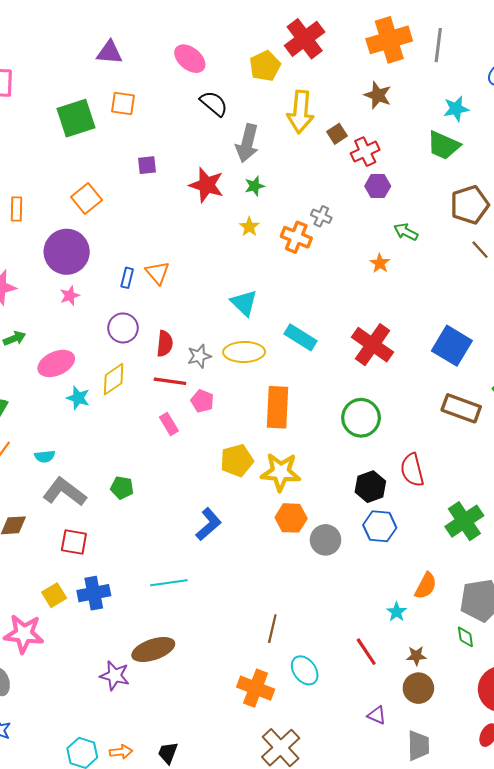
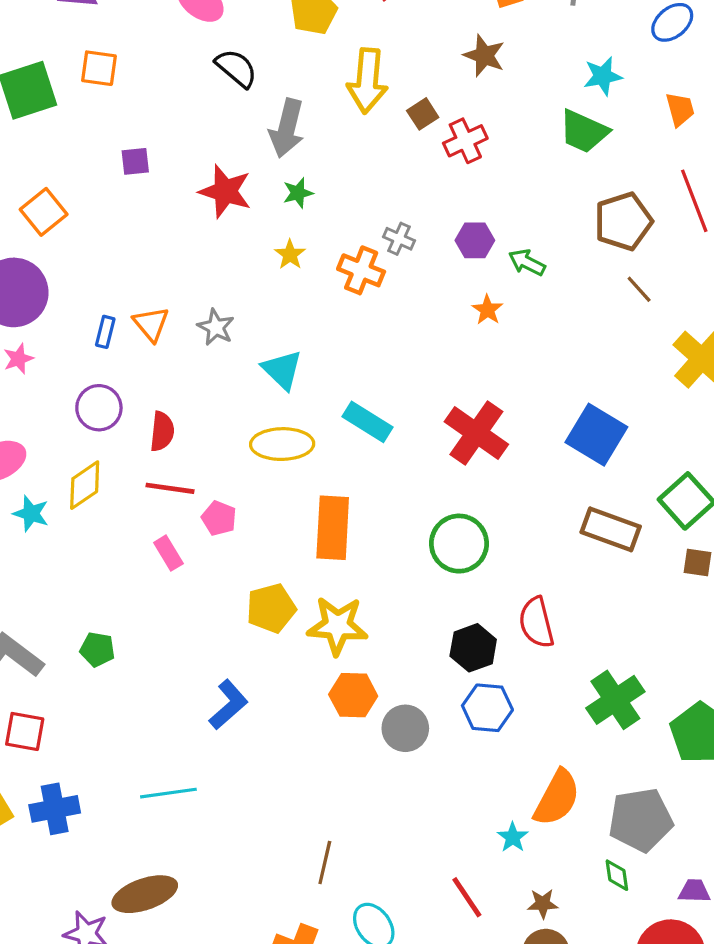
purple hexagon: (378, 186) -> (475, 240), moved
gray star: (199, 356) -> (216, 327), moved, turned -30
orange semicircle: (426, 586) -> (557, 798), size x1.4

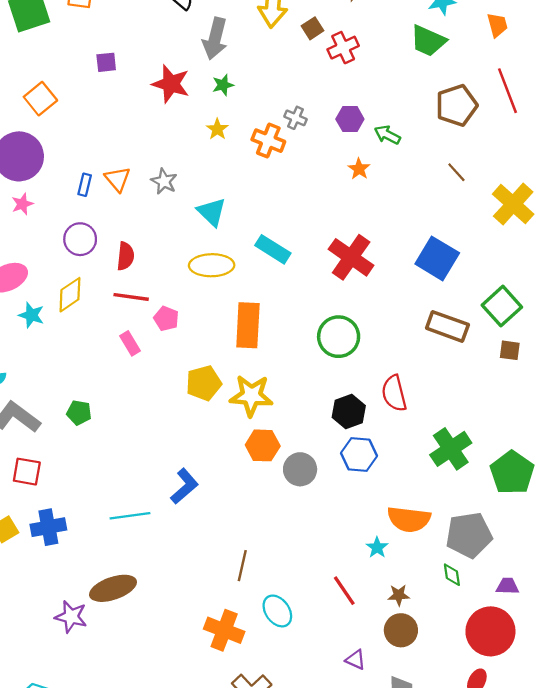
brown line: (639, 289) -> (456, 172), moved
blue L-shape: (228, 705) -> (184, 486), moved
orange semicircle: (557, 798) -> (409, 519), turned 69

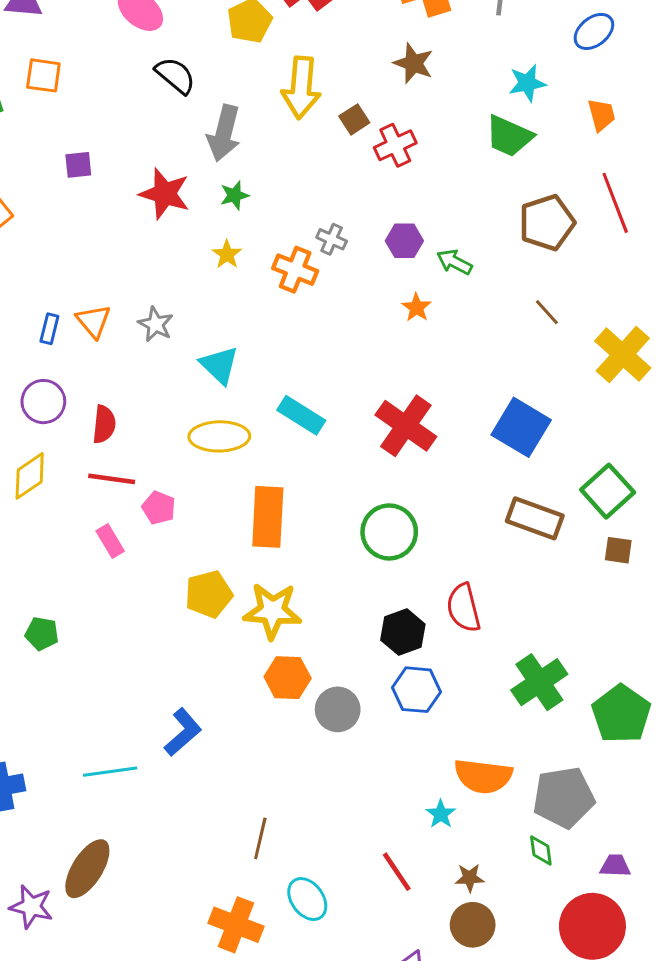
brown ellipse: (113, 588) -> (87, 869), turned -39

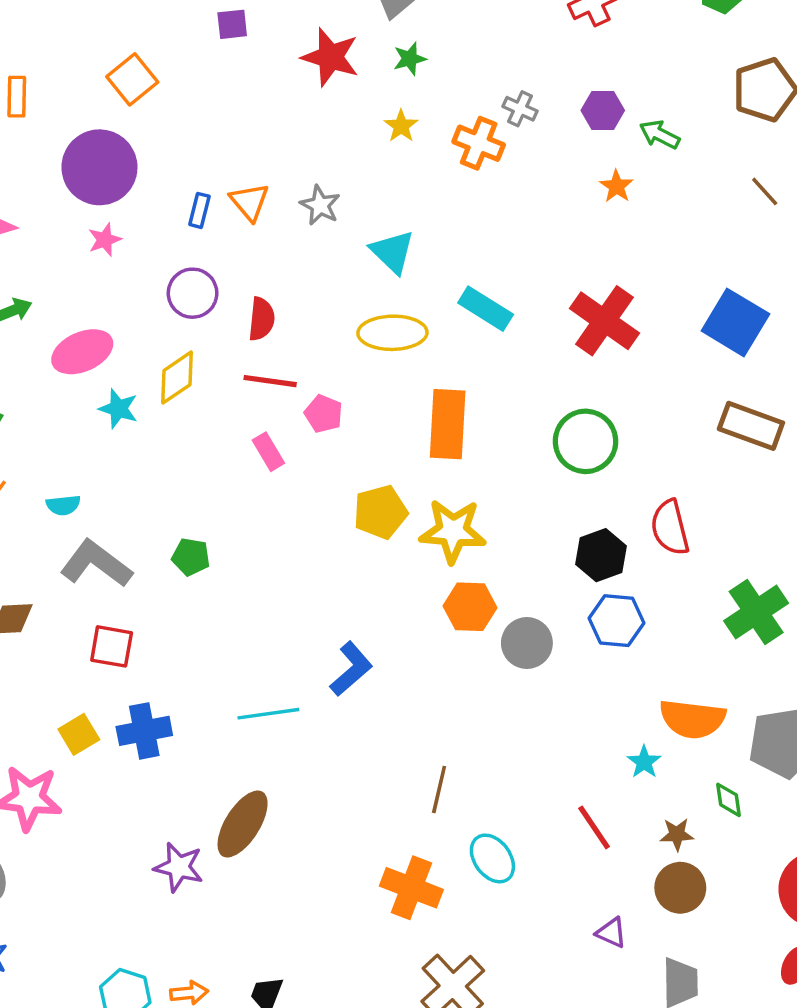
green diamond: (541, 850) -> (729, 800), moved

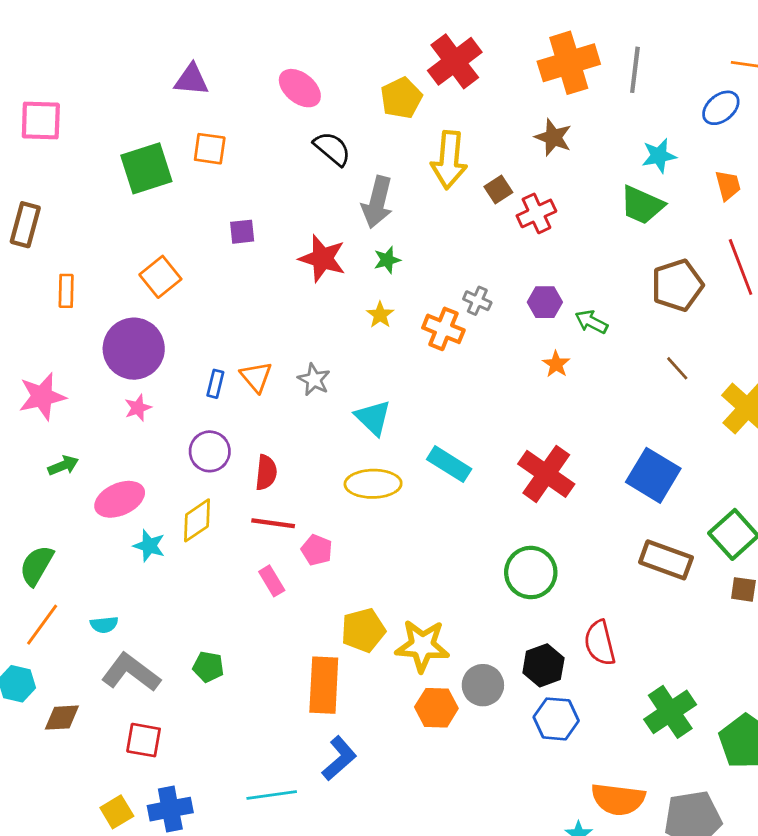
orange rectangle: (448, 424) -> (324, 685), moved
gray circle: (527, 643) -> (483, 685), moved

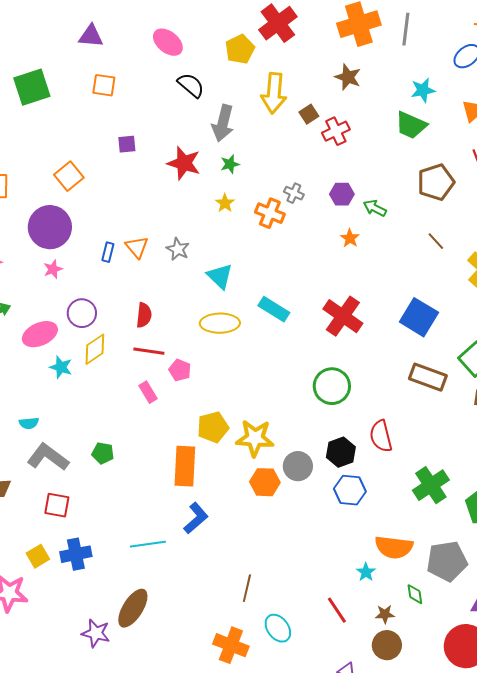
green square: (146, 168) -> (32, 87), moved
purple circle: (210, 451) -> (82, 313), moved

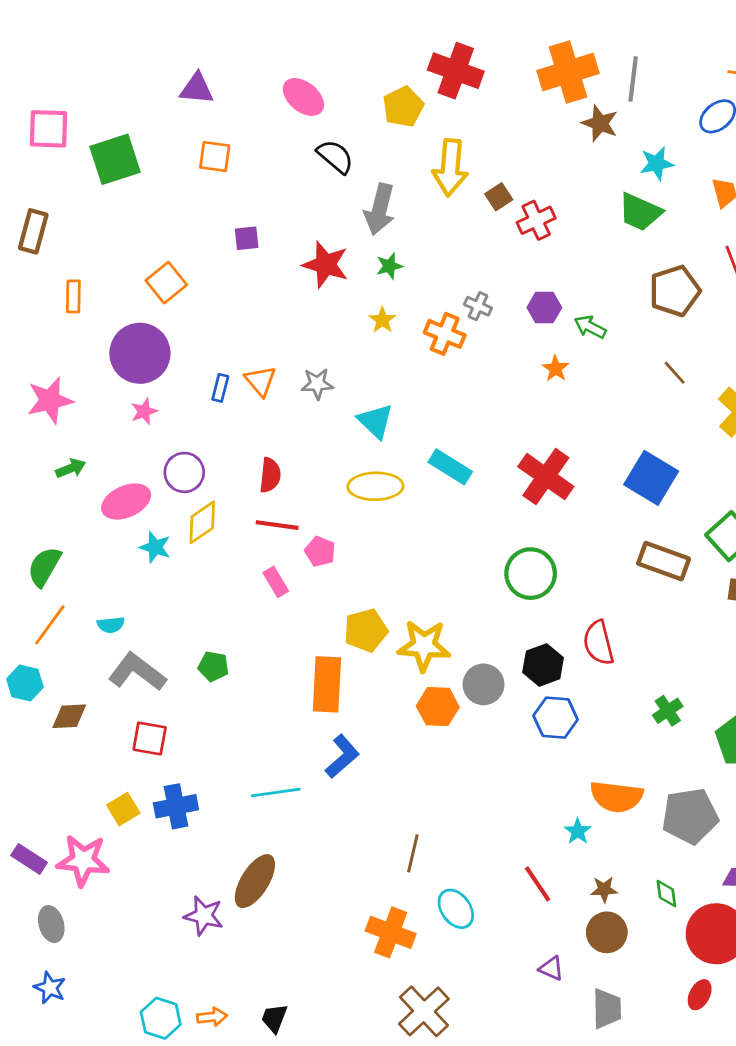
red cross: (278, 23) -> (456, 71), turned -33
brown star: (348, 77) -> (600, 123), moved
gray star: (178, 249) -> (317, 384), turned -30
green cross: (431, 485) -> (668, 711), size x0.6
green diamond: (415, 594) -> (666, 894), moved

